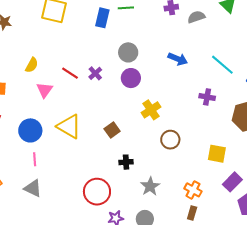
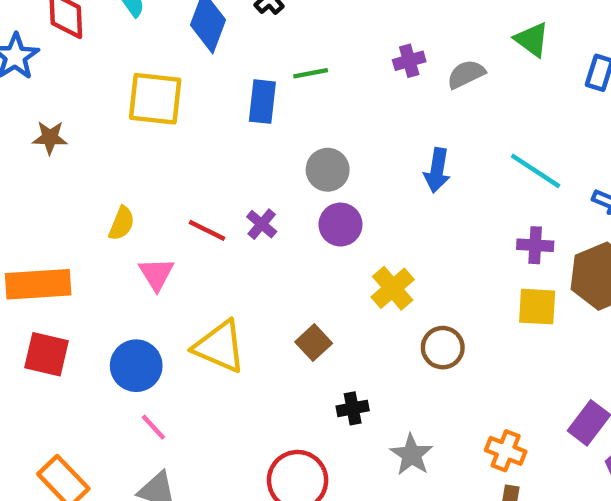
blue arrow: (178, 59) -> (437, 170), turned 84
purple cross: (207, 97) -> (535, 245), moved
yellow square: (217, 154) -> (537, 307), moved
pink line: (35, 159) -> (153, 427), turned -32

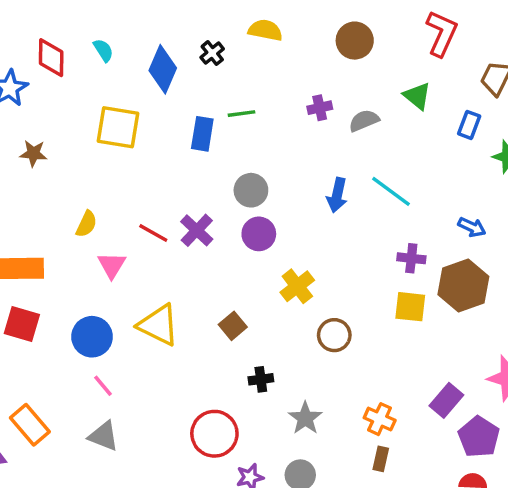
cyan line: (536, 171) -> (391, 191), moved
purple cross: (262, 224) -> (197, 230), size x1.4

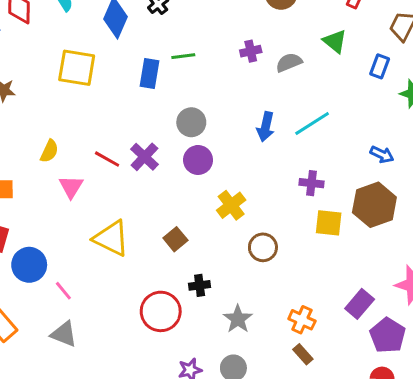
cyan line: (391, 191) -> (312, 123), turned -69
purple cross: (411, 258) -> (312, 183), moved
blue circle: (92, 337) -> (29, 265), moved
red circle: (214, 434) -> (161, 311), moved
brown rectangle: (381, 459) -> (303, 354), turned -54

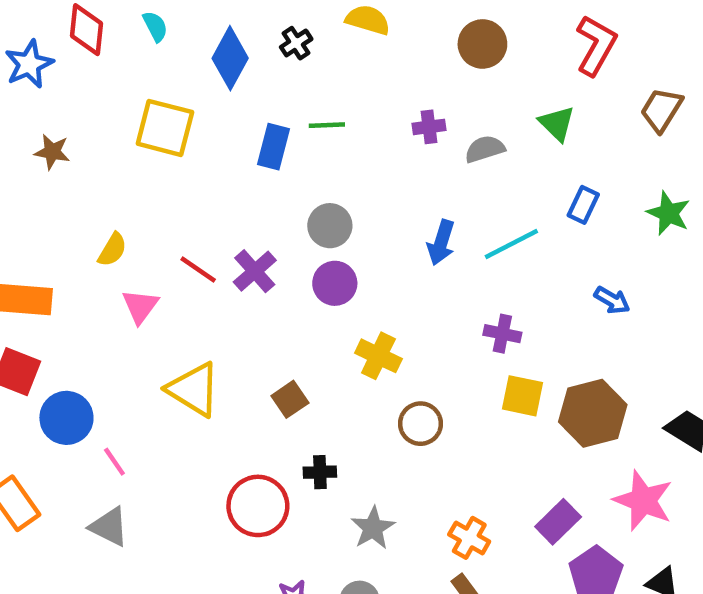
blue rectangle: (380, 66) -> (583, 205), moved
yellow cross: (231, 205) -> (378, 356), turned -32
brown hexagon: (374, 205) -> (593, 413), moved

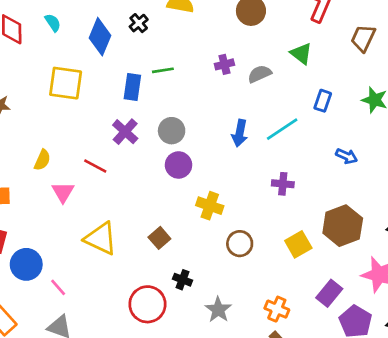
purple cross: (255, 271) -> (125, 132), moved
yellow square: (523, 396) -> (298, 244), moved, turned -35
black cross: (320, 472) -> (182, 280), turned 30

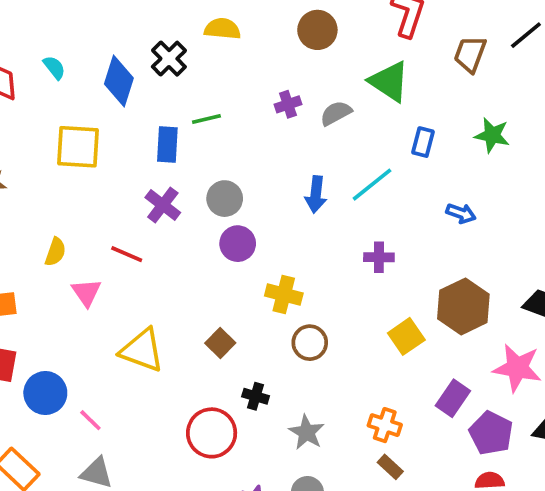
black cross: (139, 23) -> (169, 59), size x1.4
green triangle: (301, 54) -> (389, 81), size x1.4
brown circle: (240, 244) -> (310, 343), moved

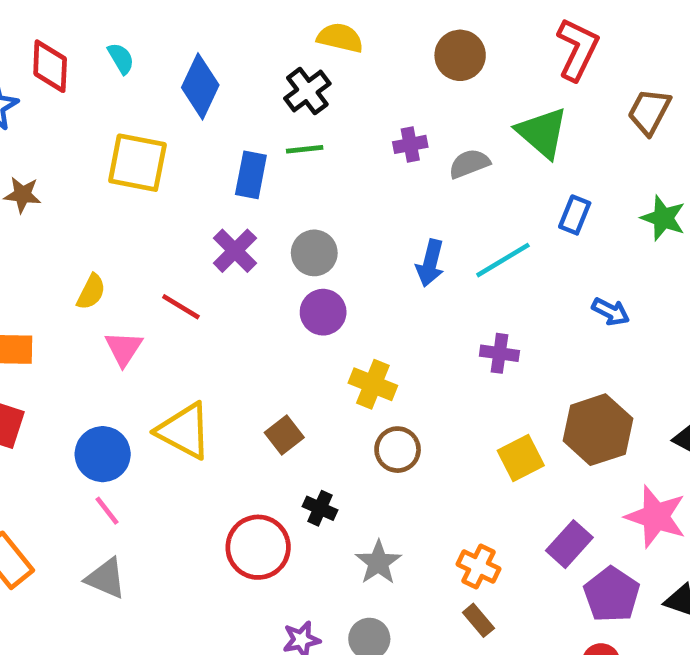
black cross: (169, 59) -> (307, 91), moved
blue circle: (45, 393) -> (103, 454), moved

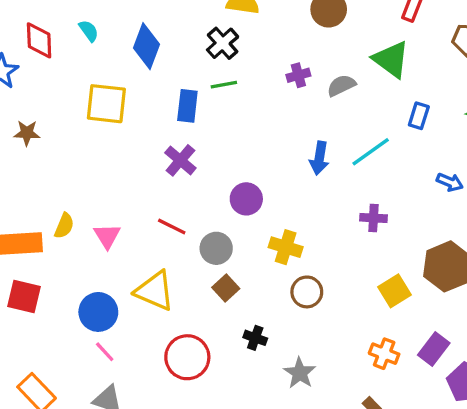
gray circle: (314, 253) -> (216, 248), moved
yellow semicircle: (91, 292) -> (64, 226), moved
red line: (181, 307) -> (172, 226), moved
red circle: (258, 547) -> (187, 357), moved
orange cross: (478, 566) -> (384, 354), moved

